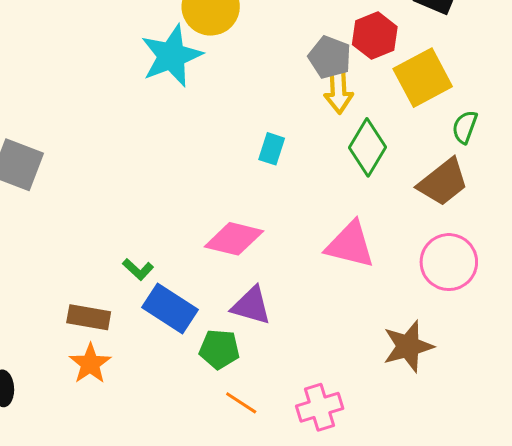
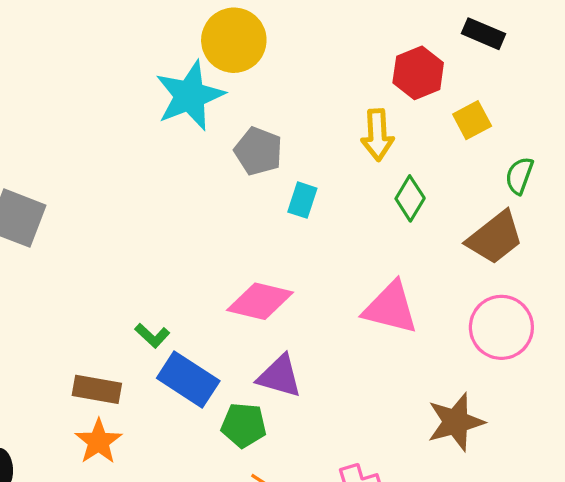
gray pentagon: (330, 57) -> (258, 151), moved
yellow square: (423, 78) -> (472, 120), size x0.6
green diamond: (367, 147) -> (410, 198), size x0.7

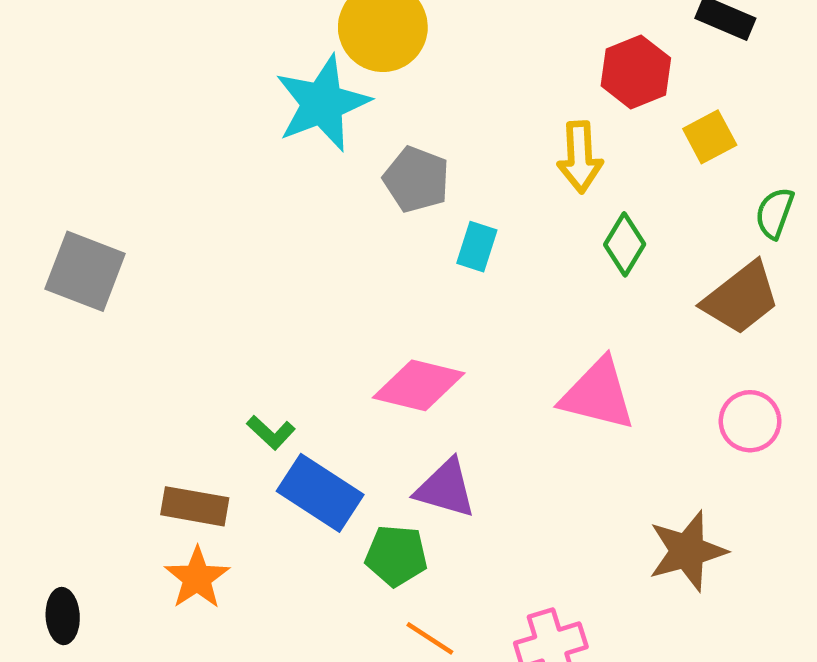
pink circle: (501, 327) -> (750, 421), size x0.7

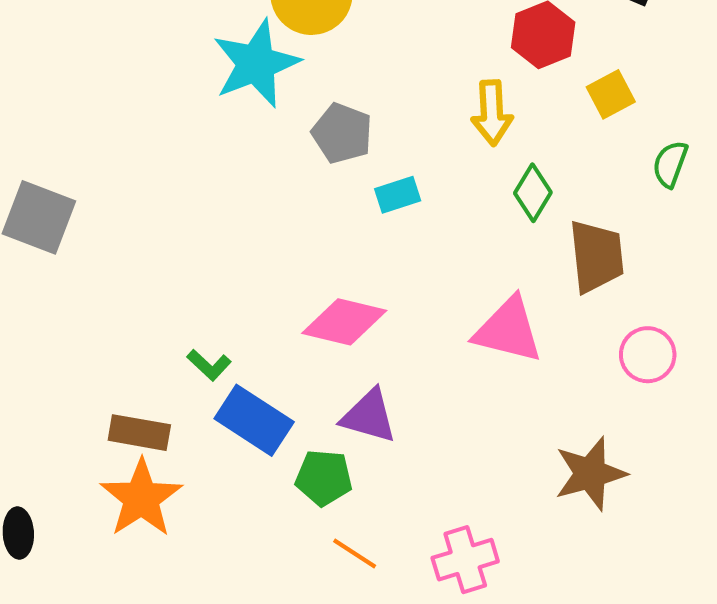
cyan rectangle: (477, 247) -> (398, 195), turned 54
brown trapezoid: (741, 298) -> (596, 256), moved, turned -58
orange star: (197, 578) -> (141, 498), size x1.4

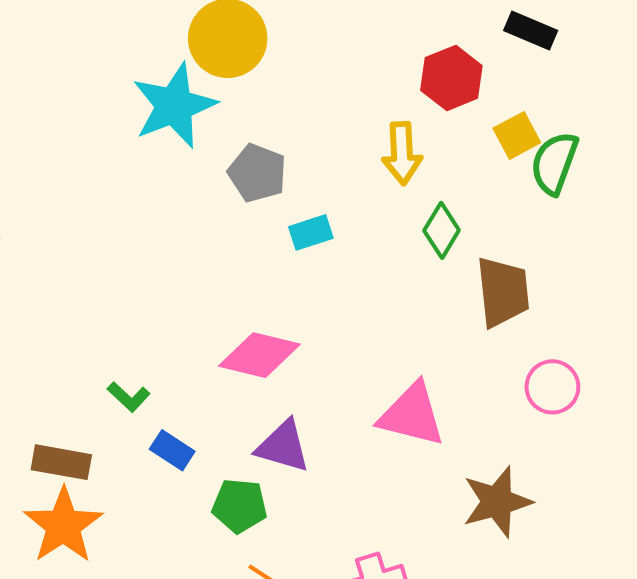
green semicircle: (670, 164) -> (554, 163), moved, size x1.4
pink triangle: (508, 330) -> (412, 415), moved
blue rectangle: (254, 420) -> (172, 450), size x0.6

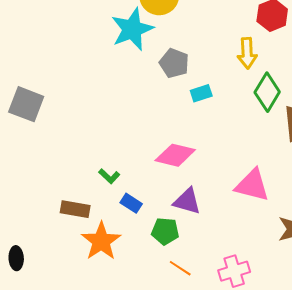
green diamond: (442, 230) -> (267, 92), size x1.4
orange star: (63, 526) -> (101, 241), moved

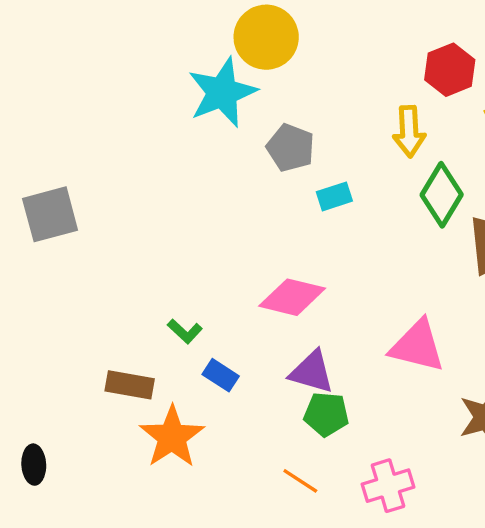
gray square: (26, 104) -> (50, 214), turned -36
green pentagon: (165, 231) -> (326, 414), moved

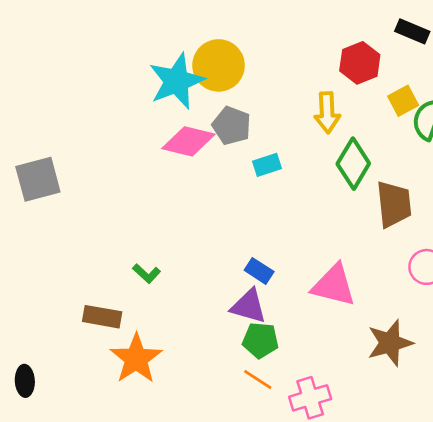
yellow circle: (266, 37) -> (219, 65), moved
pink diamond: (292, 297) -> (188, 141), moved
blue rectangle: (221, 375) -> (259, 271), moved
orange line: (300, 481) -> (258, 380), moved

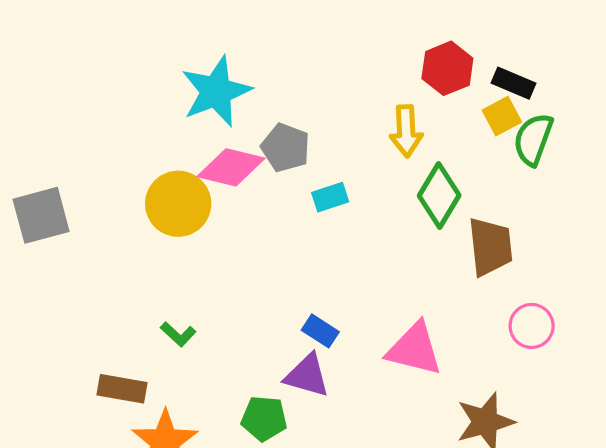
black rectangle: (412, 31) -> (513, 83), moved
yellow circle: (219, 65) -> (178, 204), moved
green pentagon: (260, 340) -> (264, 418), moved

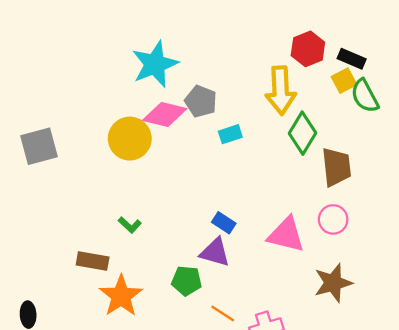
yellow arrow: (406, 131) -> (281, 90), size x1.4
green semicircle: (533, 139) -> (365, 96), turned -48
pink circle: (532, 326) -> (333, 219), moved

